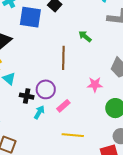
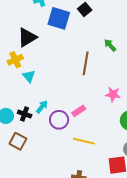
purple circle: (46, 89) -> (59, 120), moved
black cross: (27, 96) -> (25, 114), moved
cyan arrow: (39, 112) -> (42, 107), moved

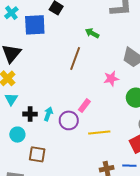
brown line: (86, 63) -> (75, 58), turned 30
cyan triangle: (29, 76) -> (11, 99), moved, turned 32
black cross: (25, 114) -> (30, 114), moved

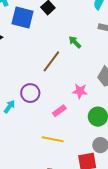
pink rectangle: (84, 106) -> (59, 111), moved
purple circle: (69, 120) -> (30, 93), moved

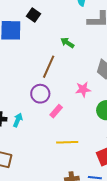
purple circle: (30, 93) -> (40, 94), moved
pink rectangle: (59, 111) -> (56, 111), moved

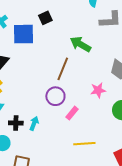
black square: (33, 15) -> (45, 18), turned 32
green arrow: (67, 43) -> (80, 44), size x1.5

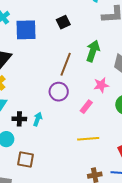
black square: (45, 18) -> (63, 22), moved
green arrow: (80, 44) -> (93, 51), moved, turned 80
pink rectangle: (72, 113) -> (86, 107), moved

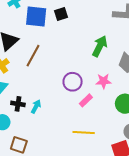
black square: (63, 22) -> (61, 14), moved
brown line: (66, 64) -> (33, 56), moved
purple circle: (59, 92) -> (73, 82), moved

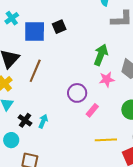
pink star: (103, 81) -> (107, 79), moved
black cross: (18, 104) -> (25, 120), turned 32
yellow line: (84, 133) -> (106, 140), moved

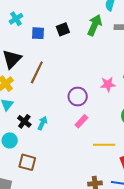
blue square: (35, 32) -> (38, 33), size x0.6
green arrow: (101, 55) -> (95, 25), moved
pink rectangle: (92, 110) -> (81, 121), moved

